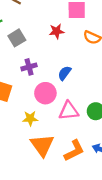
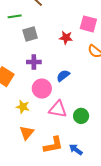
orange triangle: (42, 145) -> (27, 133), size x0.7

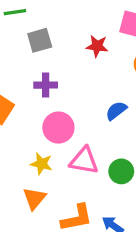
blue semicircle: (63, 76) -> (116, 111), moved
yellow star: (23, 107) -> (41, 164), moved

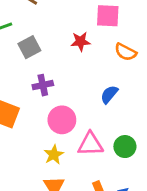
yellow star: (41, 164) -> (54, 155), turned -30

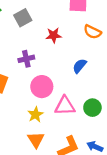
red star: (81, 42) -> (54, 35), moved
gray square: (29, 47) -> (23, 18), moved

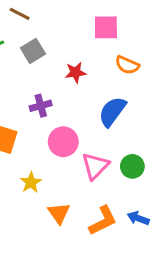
blue semicircle: (80, 66) -> (112, 112), size x1.5
pink triangle: (65, 106) -> (95, 166), turned -40
yellow star: (35, 115) -> (31, 182), moved

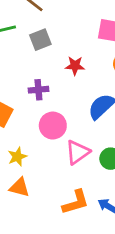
orange triangle: (59, 213) -> (19, 187), moved, turned -50

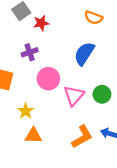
red star: (75, 66) -> (41, 23), moved

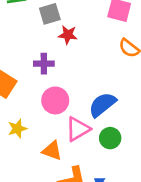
blue semicircle: (84, 54) -> (102, 105), moved
orange triangle: (33, 136) -> (52, 151), moved

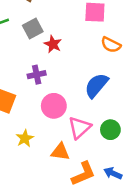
red star: (68, 35) -> (53, 44), turned 30
blue semicircle: (102, 105) -> (96, 85), moved

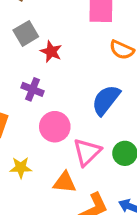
purple cross: (37, 75) -> (33, 89), turned 36
yellow star: (25, 138) -> (21, 168), turned 30

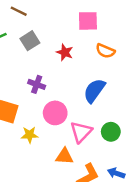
red star: (51, 52) -> (65, 52), moved
yellow star: (21, 168) -> (30, 135), moved

